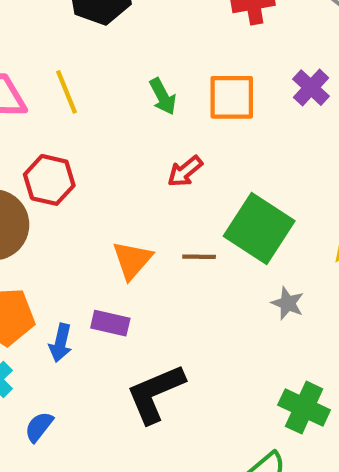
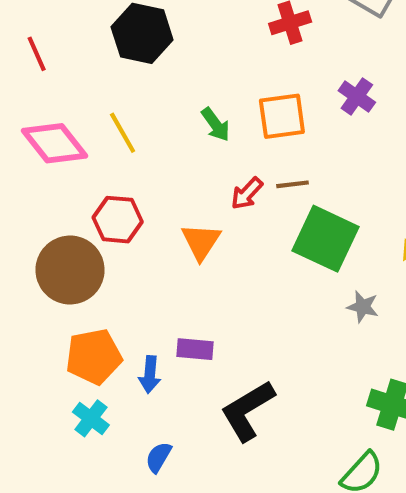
brown line: (199, 257) -> (293, 184), moved
orange triangle: (132, 260) -> (201, 242), moved
blue semicircle: (39, 427) -> (158, 457), moved

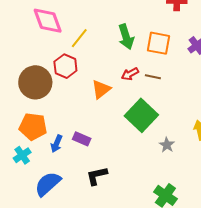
green arrow: (216, 124) -> (126, 37), size x1.4
yellow line: (123, 133) -> (79, 38), moved, turned 50
green square: (326, 239) -> (141, 115), moved
black L-shape: (248, 411) -> (97, 176), size x0.7
blue semicircle: (158, 457) -> (48, 184), size x1.8

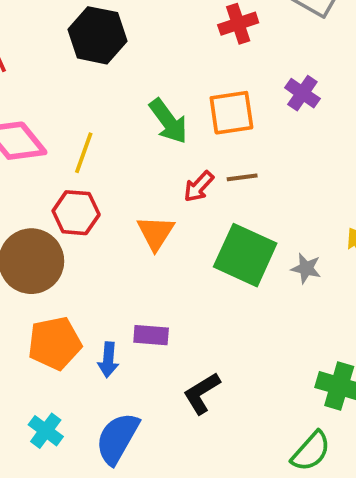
gray star: (167, 145) -> (306, 268), moved
cyan cross: (22, 155) -> (46, 431), moved

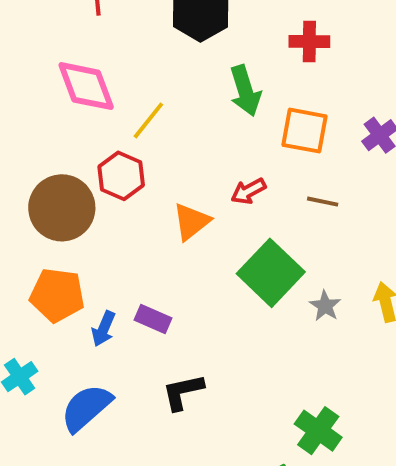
red cross: (238, 24) -> (309, 42), moved
green arrow: (168, 121) -> (245, 91), moved
brown line: (242, 177) -> (323, 202), moved

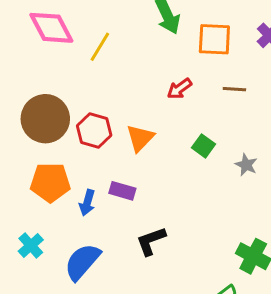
red hexagon: (121, 176) -> (94, 131), moved
orange triangle: (191, 222) -> (140, 138), moved
green square: (271, 273) -> (203, 146), size x0.5

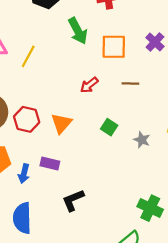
blue semicircle: (82, 262) -> (22, 218), turned -40

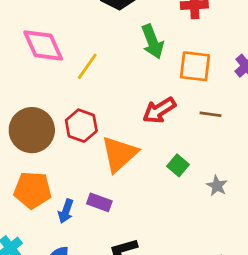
red arrow: (89, 85) -> (159, 110), size x1.4
red hexagon: (27, 119) -> (81, 126), moved
orange triangle: (61, 123) -> (119, 154), size x1.4

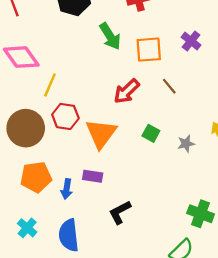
yellow line: (87, 66) -> (50, 85), moved
brown line: (210, 114) -> (169, 86), turned 54
gray star: (217, 186) -> (186, 144), turned -30

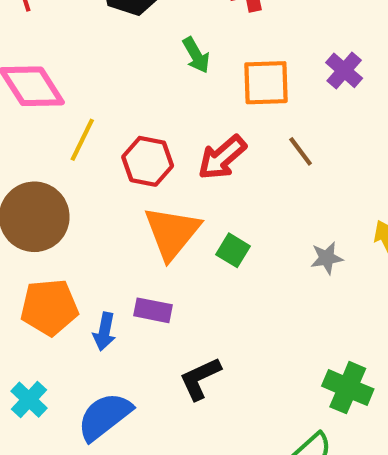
green arrow: (110, 36) -> (196, 55), size x0.7
red hexagon: (65, 116) -> (148, 161), moved
green square: (151, 133) -> (233, 250), moved
blue semicircle: (69, 235) -> (105, 416), turned 56

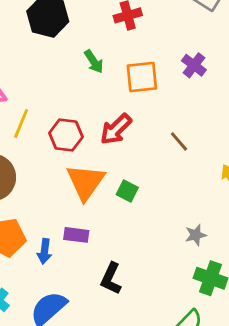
brown line: (301, 151) -> (179, 141), moved
gray star: (327, 258) -> (196, 235), moved
black L-shape: (200, 378) -> (111, 279), turned -36

